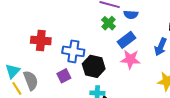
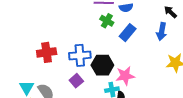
pink star: (130, 59) -> (125, 76), moved

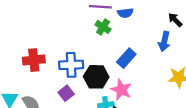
blue rectangle: (128, 33) -> (126, 58), moved
pink star: (125, 76) -> (121, 90), turned 30

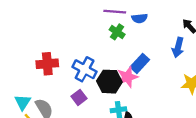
blue cross: (71, 65) -> (85, 69), turned 30
pink star: (121, 90) -> (127, 77), moved, turned 30

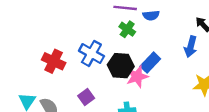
red cross: (47, 64) -> (54, 61), turned 30
blue cross: (85, 69) -> (91, 53), moved
black hexagon: (109, 82) -> (121, 66), moved

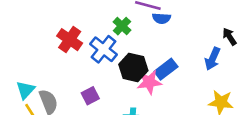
blue semicircle: (151, 15) -> (161, 18), moved
green cross: (127, 29) -> (122, 26), moved
red cross: (54, 61) -> (70, 40), moved

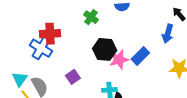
red cross: (70, 40) -> (50, 34), turned -30
blue cross: (104, 49) -> (41, 48), moved
blue rectangle: (166, 69) -> (140, 56), moved

